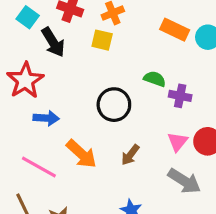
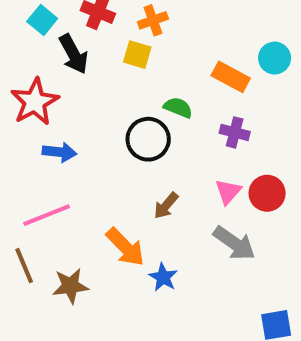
orange rectangle: (175, 30) -> (231, 77), moved
green semicircle: (155, 79) -> (178, 108), moved
orange arrow: (81, 154) -> (125, 247), moved
pink line: (39, 167) -> (47, 215), turned -54

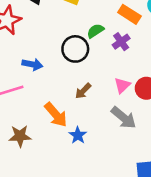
green semicircle: (178, 108) -> (95, 31), turned -60
purple cross: (235, 132) -> (121, 42), moved, turned 36
blue arrow: (59, 152) -> (32, 64), moved

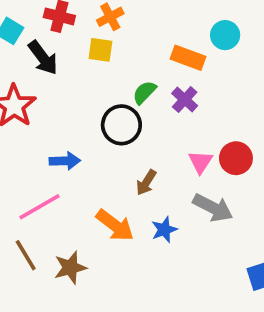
blue star: (78, 135) -> (164, 230), moved, turned 30

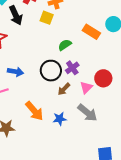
purple cross: (185, 100) -> (72, 68), moved
black circle: (121, 125) -> (51, 71), moved
red circle: (236, 158) -> (103, 78), moved
brown arrow: (146, 183) -> (64, 89), moved

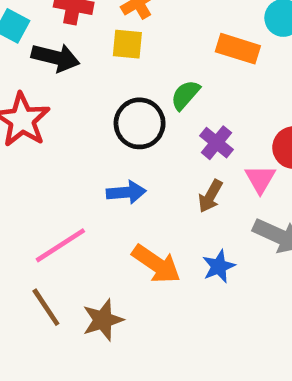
black arrow: (16, 15) -> (55, 58), turned -36
black circle: (51, 71) -> (140, 123), moved
blue arrow: (16, 72) -> (126, 192), moved

